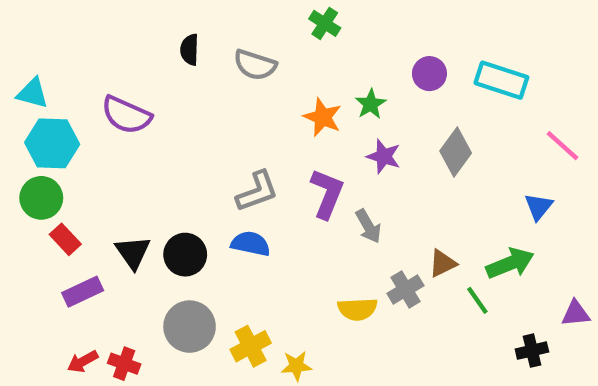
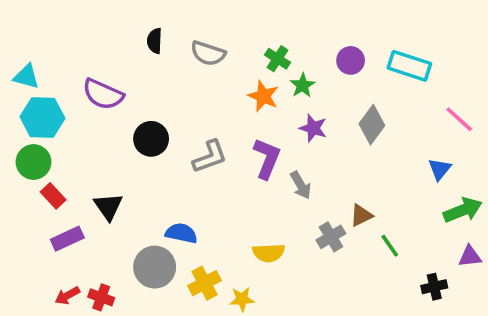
green cross: (325, 23) -> (278, 59), moved
blue semicircle: (251, 244) -> (181, 233), moved
black circle: (185, 255) -> (151, 139), moved
green arrow: (510, 263) -> (463, 210), moved
yellow semicircle: (357, 309) -> (269, 253), moved

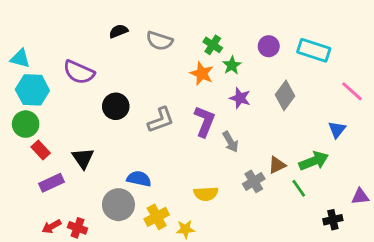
black semicircle: (155, 41) -> (118, 31), turned 66
green arrow: (463, 210) -> (314, 161), moved

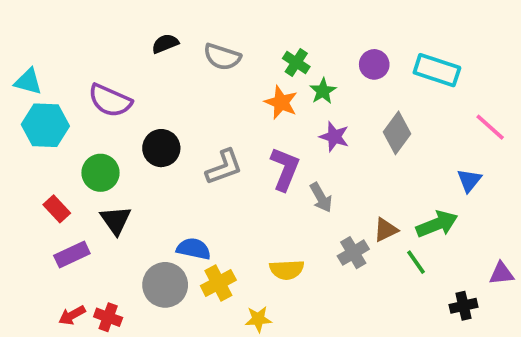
green circle: (26, 124) -> (100, 173), moved
yellow cross: (157, 217) -> (218, 283), moved

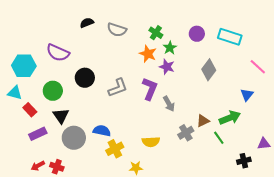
cyan triangle: (28, 82) -> (15, 93), moved
purple star: (334, 137) -> (167, 67), moved
gray circle: (165, 285) -> (74, 138), moved

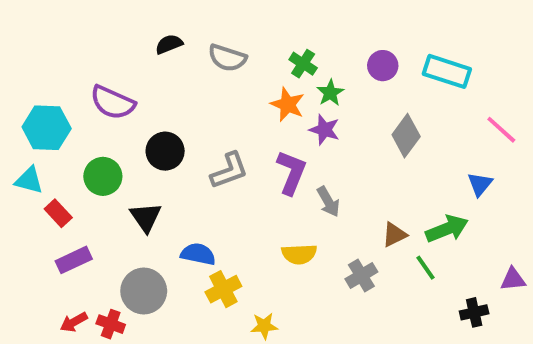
black triangle: (61, 116) -> (146, 217), moved
gray cross: (186, 133) -> (361, 275), moved
gray circle: (74, 138) -> (144, 291), moved
yellow semicircle: (151, 142) -> (299, 254), moved

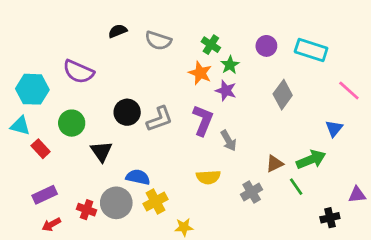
black circle: (165, 151) -> (127, 112), moved
purple rectangle: (74, 260) -> (45, 195), moved
gray circle: (144, 291) -> (116, 203), moved
red cross: (111, 324) -> (87, 210), moved

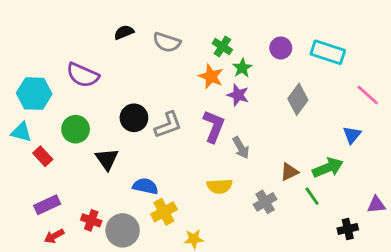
gray circle: (116, 203) -> (123, 230), moved

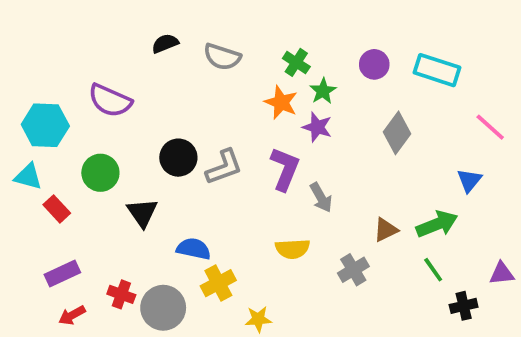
green line: (312, 196) -> (433, 270), moved

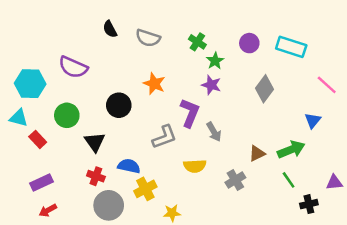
black semicircle: (165, 43) -> (110, 29), turned -96
orange star: (281, 102) -> (154, 84), moved
gray L-shape: (224, 167) -> (164, 137), moved
red cross: (121, 294) -> (96, 176), moved

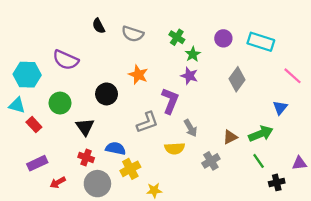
gray arrow: (214, 132) -> (190, 128), moved
red arrow: (48, 210) -> (58, 182), moved

